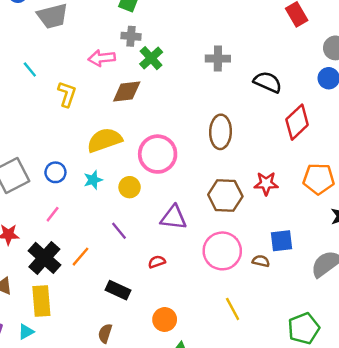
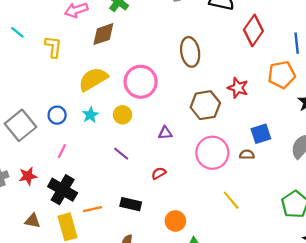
red star: (266, 183) -> (238, 88), turned 30
purple triangle: (174, 218) -> (165, 133), size x0.6
orange line: (80, 257) -> (93, 209), moved, turned 48

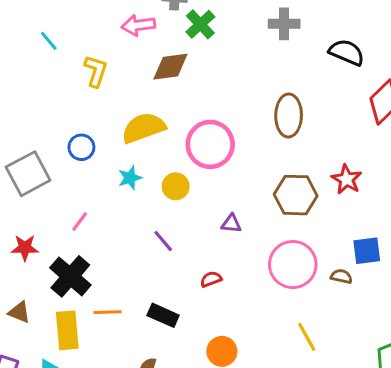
blue circle: (57, 115) -> (81, 147), moved

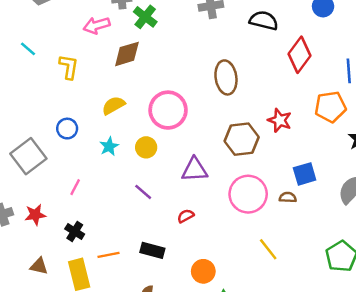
yellow semicircle: (143, 128) -> (113, 105), size x0.7
purple triangle: (231, 224) -> (195, 170), size x1.6
black cross: (70, 276) -> (75, 231), size x0.6

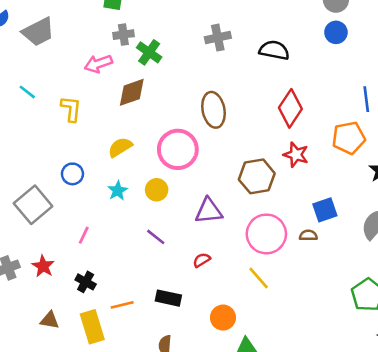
red diamond: (299, 55) -> (290, 108), moved
brown ellipse: (226, 77) -> (213, 110), moved
red star: (35, 215) -> (43, 266), turned -30
yellow line: (268, 249) -> (259, 278), moved

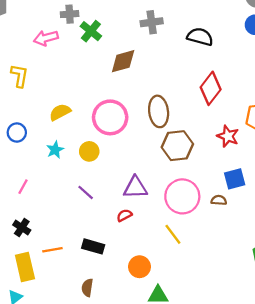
brown diamond: (132, 92) -> (123, 61), moved
brown ellipse: (213, 110) -> (159, 111), moved
red star: (296, 155) -> (228, 136), moved
purple triangle: (209, 211) -> (135, 188), moved

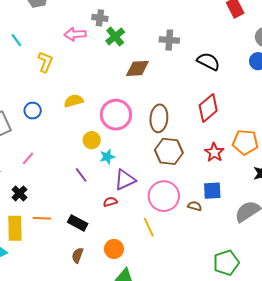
cyan star: (55, 150) -> (107, 157), moved
purple triangle: (135, 188) -> (125, 180), turned -35
brown semicircle: (87, 288) -> (77, 255), moved

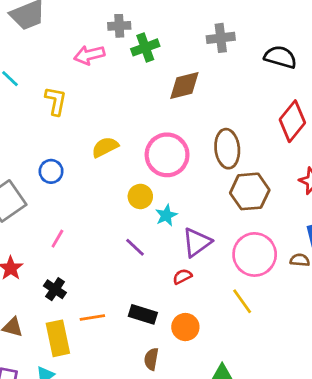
green cross: (115, 37) -> (145, 47), turned 30
orange circle: (114, 249) -> (185, 327), moved

